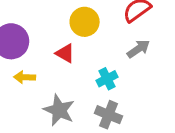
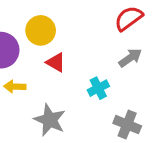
yellow circle: (85, 22) -> (41, 30), moved
gray cross: (108, 115) -> (127, 125), moved

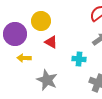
cyan cross: (98, 88) -> (79, 59), turned 32

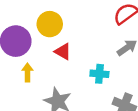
yellow arrow: (24, 58) -> (27, 72), turned 88

